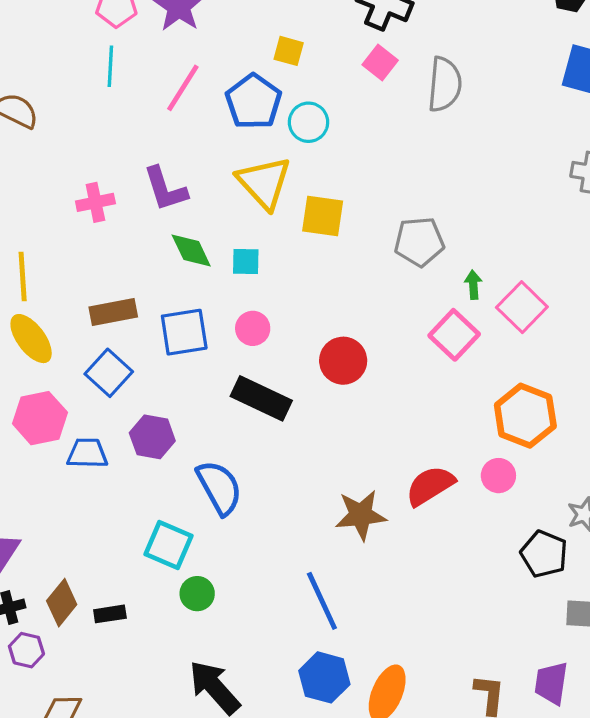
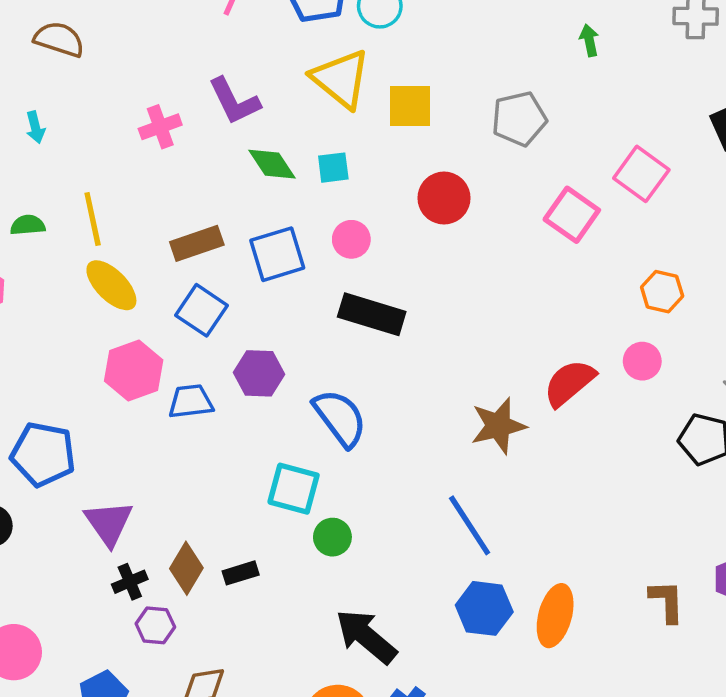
green arrow: (473, 285) -> (589, 40), moved
red circle: (343, 361) -> (444, 198), moved
orange hexagon: (525, 416) -> (662, 292), size x0.6

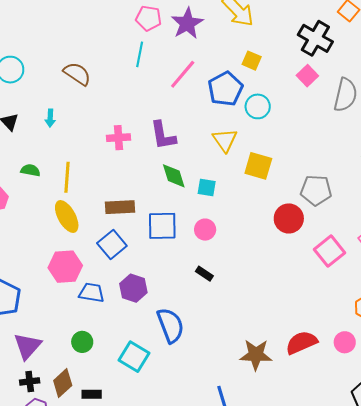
yellow triangle: (341, 79) -> (225, 140), size x0.7
red circle: (444, 198) -> (289, 218), moved
black rectangle: (372, 314) -> (204, 274), size x0.5
green circle: (332, 537) -> (82, 342), moved

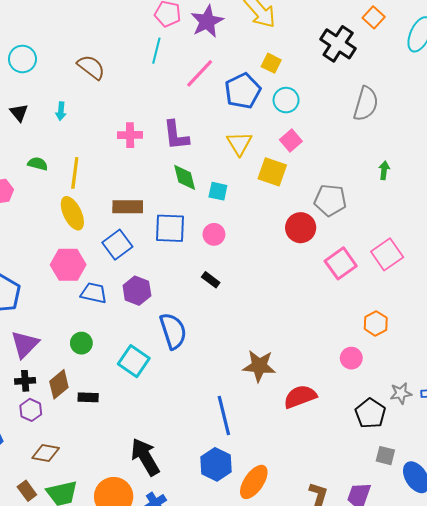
pink square: (307, 76) -> (291, 141), moved
cyan circle: (258, 106) -> (286, 100), moved
red semicircle: (301, 343) -> (300, 397), moved

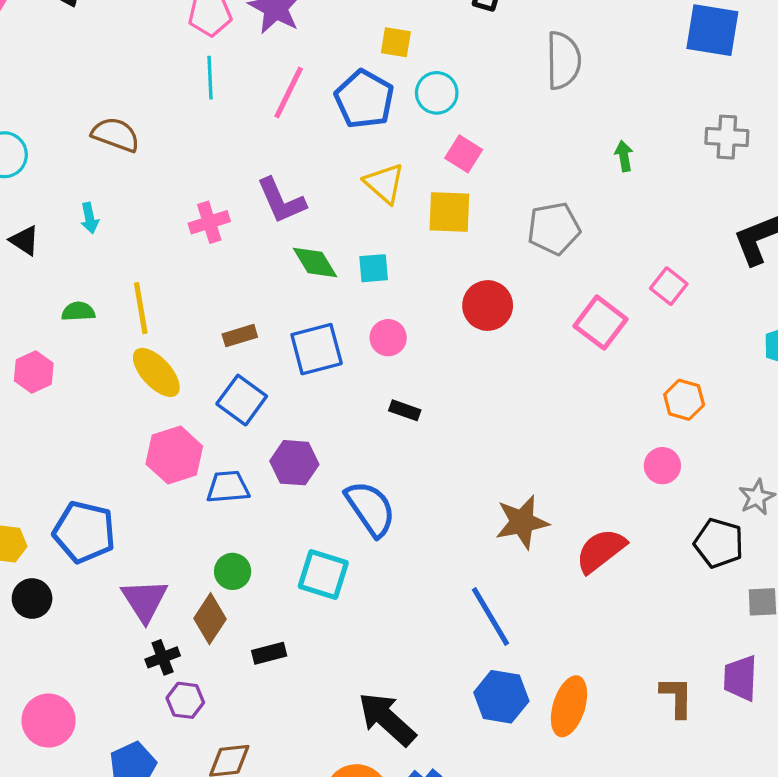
brown rectangle: (128, 207) -> (240, 336), size x0.7
red circle: (301, 228) -> (488, 306), moved
pink square: (387, 254) -> (669, 286), size x0.7
brown diamond: (59, 384) -> (210, 619), moved

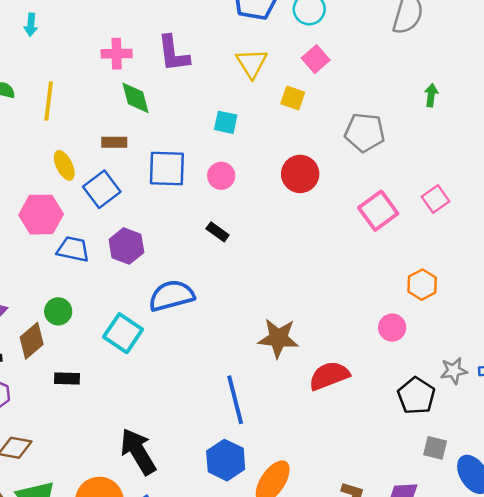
yellow square: (449, 212) -> (293, 98), size x0.7
green diamond: (315, 262) -> (135, 98), moved
yellow ellipse: (156, 372) -> (64, 165), moved, size x0.7
blue semicircle: (370, 509) -> (172, 296), turned -87

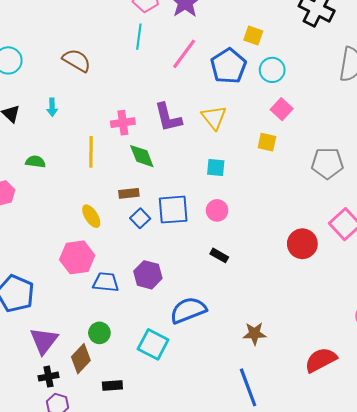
yellow triangle: (252, 63) -> (214, 117), moved
yellow line: (49, 101) -> (91, 152), moved
red circle: (300, 174) -> (302, 244), moved
blue square: (102, 189) -> (140, 218), moved, size x0.7
brown star: (278, 338) -> (255, 334), moved, size x0.7

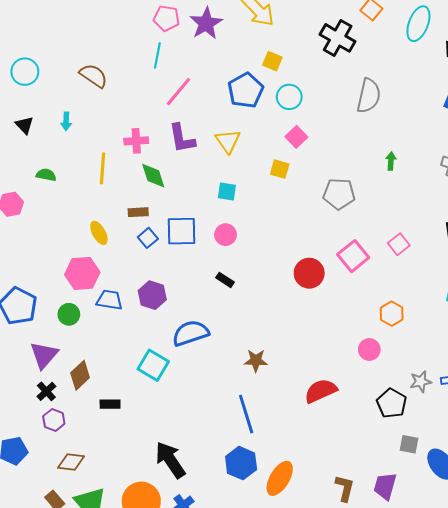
pink line: (184, 54) -> (178, 92), moved
green circle: (99, 333) -> (69, 314), moved
black cross: (49, 377) -> (46, 391), turned -36

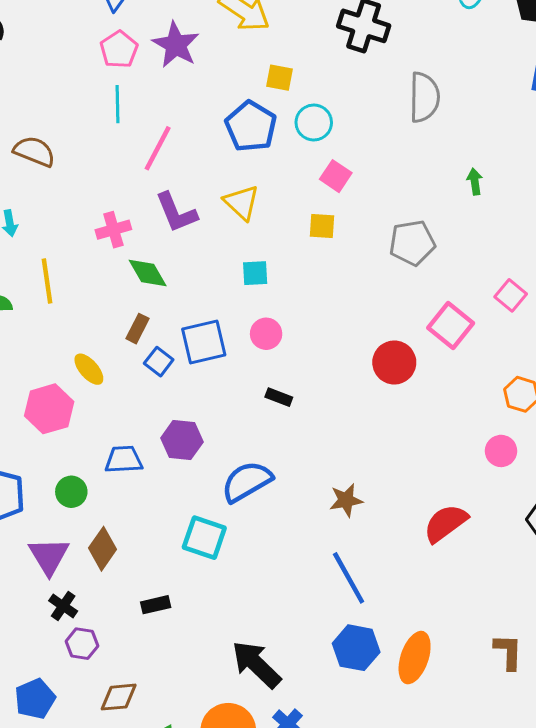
pink pentagon: (166, 18) -> (119, 49), turned -30
yellow line: (102, 168) -> (47, 281), moved
brown rectangle: (138, 212) -> (137, 329), turned -48
pink hexagon: (82, 273) -> (49, 409), moved
brown diamond: (80, 375) -> (103, 549), moved

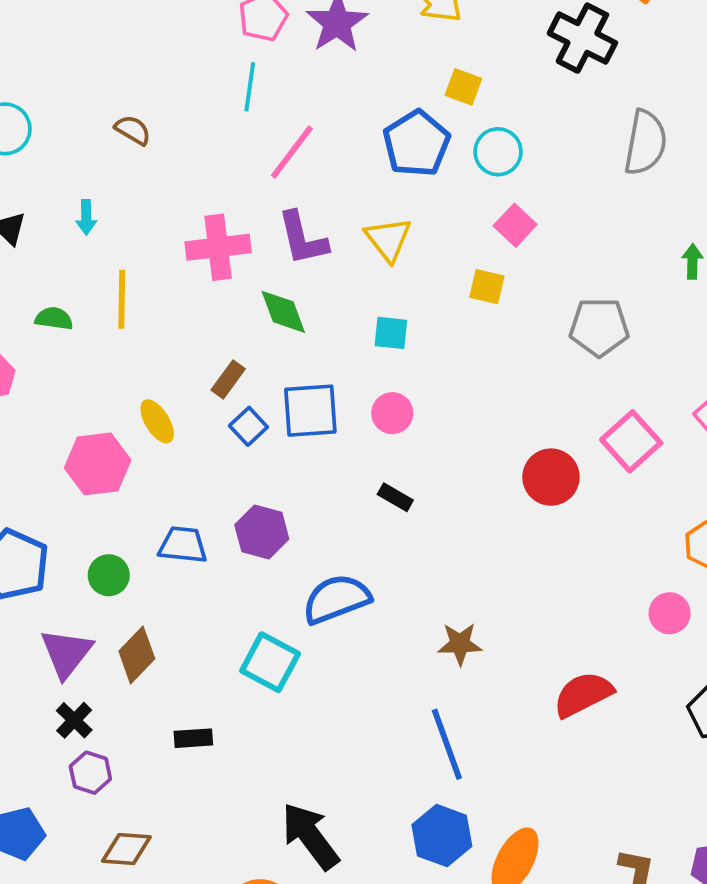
brown semicircle: (34, 151) -> (133, 130), size x0.7
pink cross: (113, 230) -> (218, 247), size x1.4
green diamond: (148, 273) -> (283, 312), moved

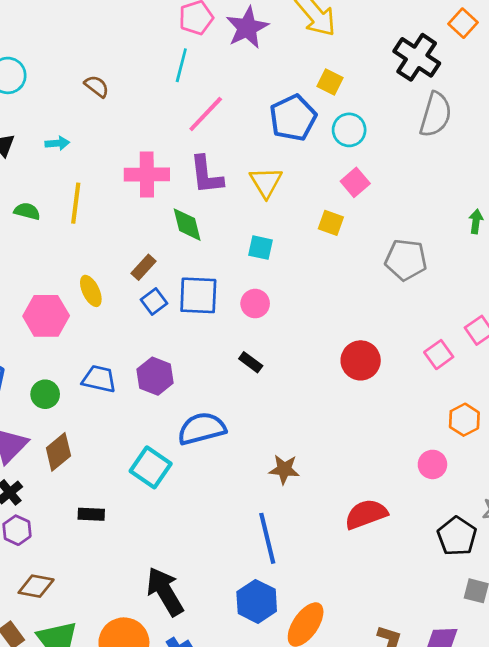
gray semicircle: (645, 143) -> (436, 115), moved
cyan arrow: (86, 217) -> (57, 143), turned -100
pink square: (631, 441) -> (439, 355), moved, size x0.7

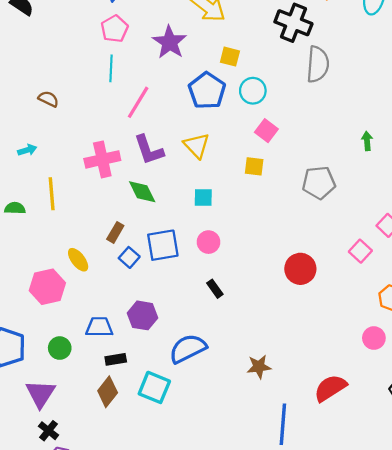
purple star: (247, 28) -> (170, 42), moved
black rectangle: (251, 362) -> (215, 289), turned 30
brown diamond: (58, 452) -> (108, 392), moved
black rectangle: (91, 514) -> (116, 359), moved
blue line: (267, 538) -> (283, 424), moved, turned 30

